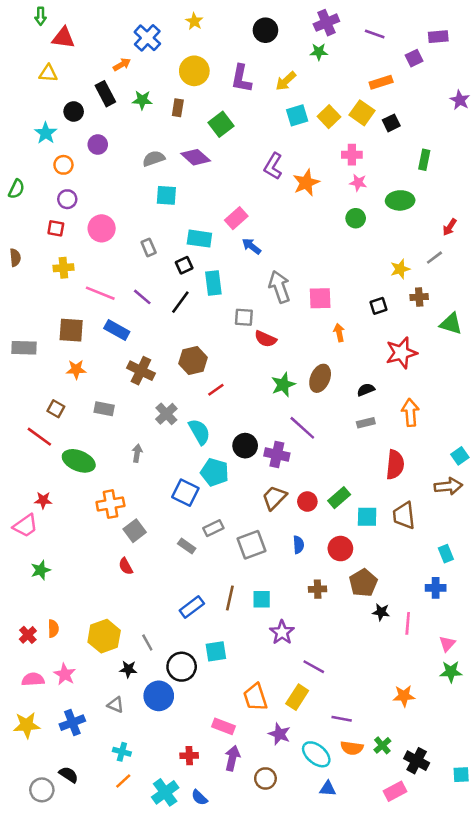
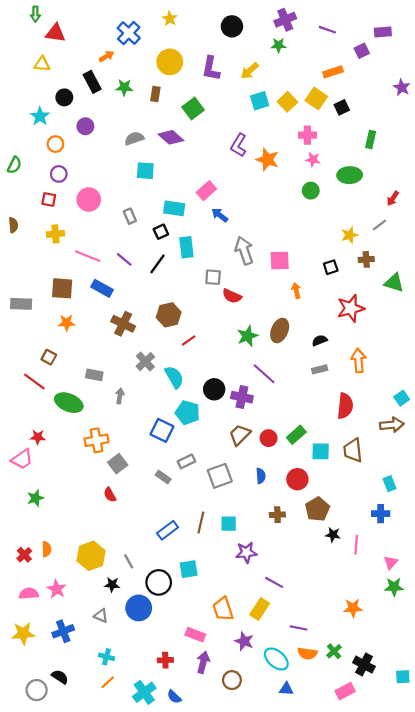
orange star: (306, 183) -> (267, 160), turned -30
gray rectangle: (104, 409) -> (94, 375), moved
purple star: (282, 632) -> (246, 552), turned 30

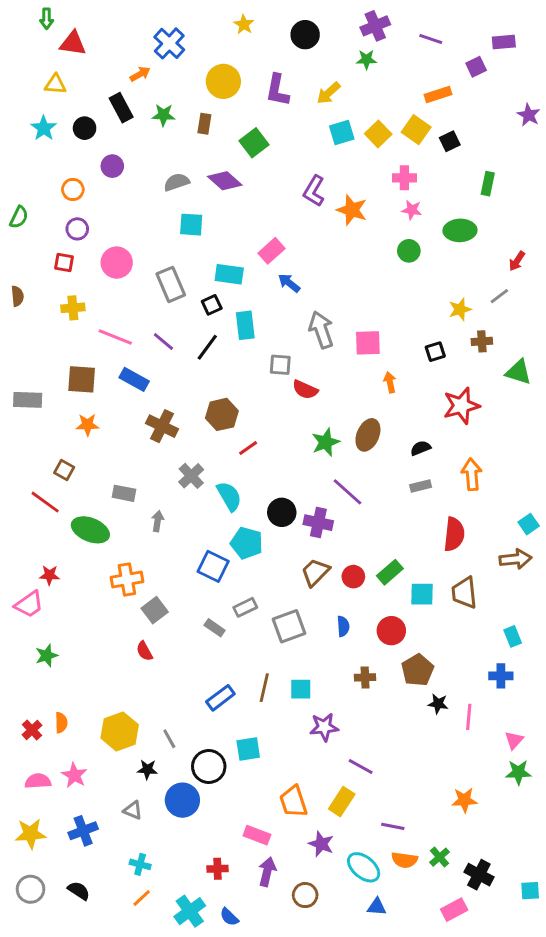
yellow star: (170, 19) -> (244, 24), moved
cyan star: (40, 116) -> (44, 128), moved
gray rectangle: (130, 216) -> (171, 284), size x1.6
gray circle: (37, 690) -> (31, 889), moved

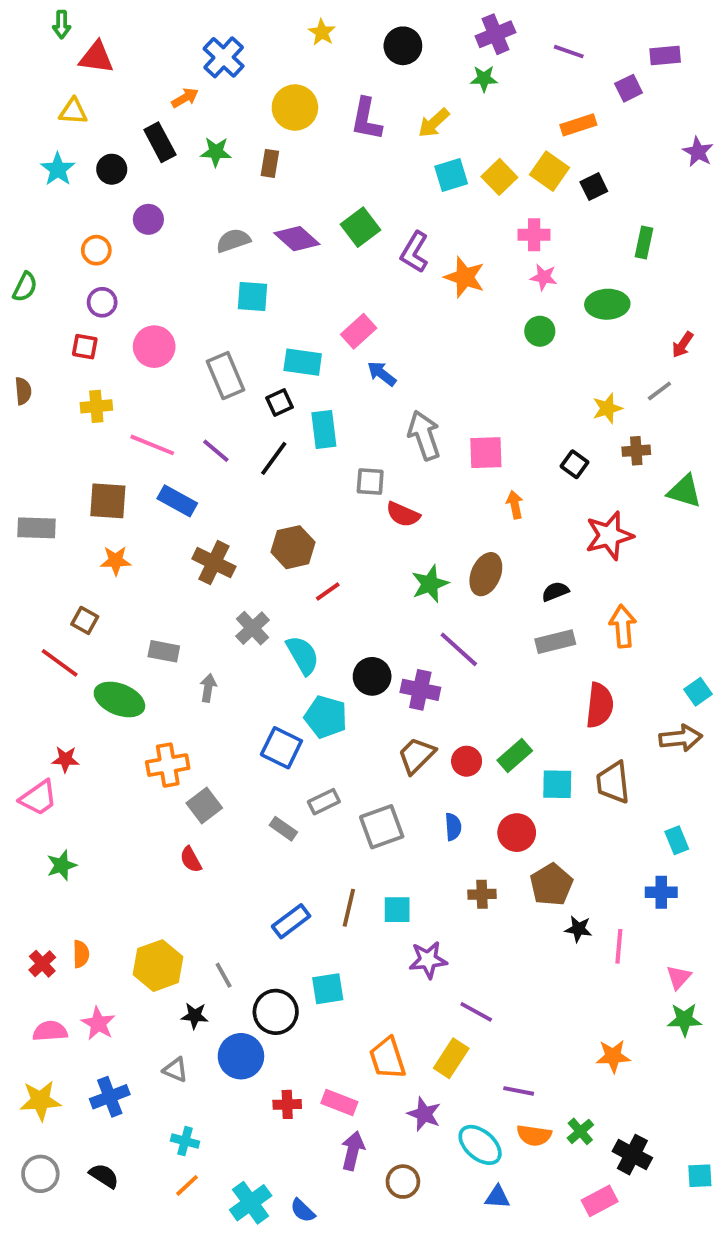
green square: (254, 143) -> (360, 227), moved
black square: (435, 352) -> (575, 464), turned -36
gray rectangle: (421, 486) -> (555, 642), size x1.4
red cross: (217, 869) -> (287, 1104), moved

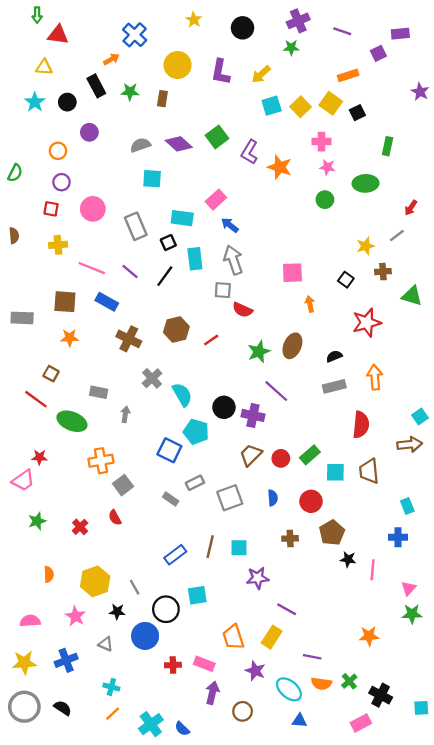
gray arrow: (424, 435) -> (233, 260), moved
red line: (328, 592) -> (211, 340), moved
red cross: (42, 964) -> (80, 527), moved
pink star: (98, 1023) -> (75, 616), moved
gray circle: (40, 1174) -> (24, 707), size x1.4

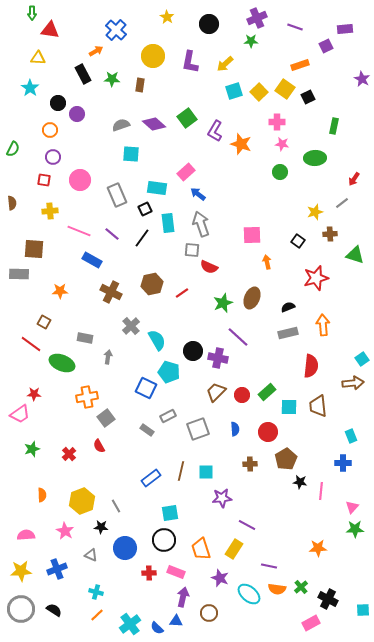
black circle: (67, 102) -> (58, 103), moved
brown square: (65, 302) -> (34, 249), moved
black circle: (166, 609) -> (164, 540), moved
blue triangle: (299, 721) -> (176, 621), moved

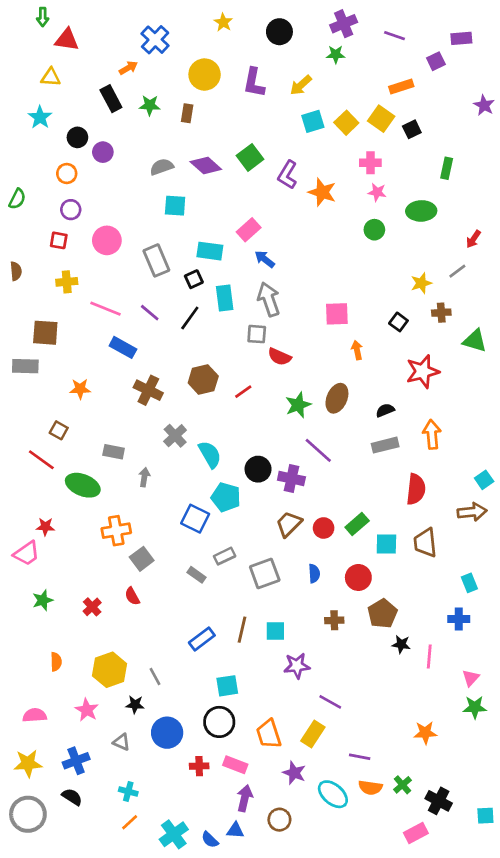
black semicircle: (54, 610) -> (72, 797), moved

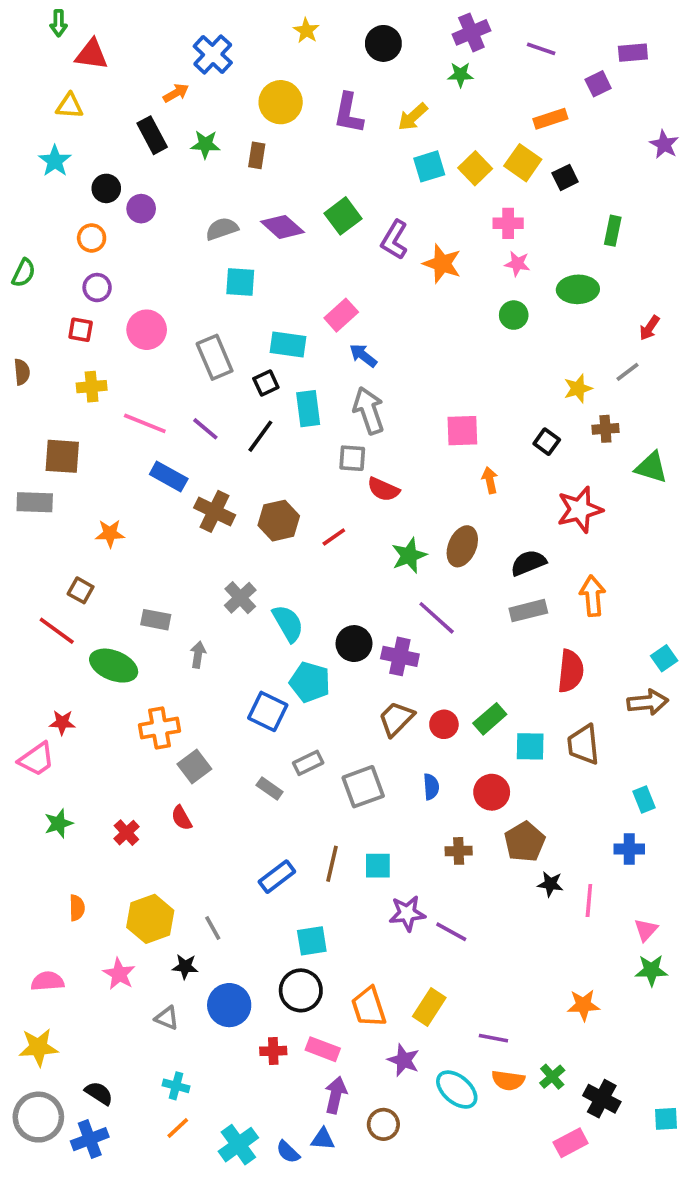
brown cross: (148, 390) -> (215, 511), moved
black semicircle: (385, 410) -> (528, 563), size x1.4
purple line: (330, 702) -> (451, 932), moved
blue cross: (76, 761) -> (90, 1139), moved

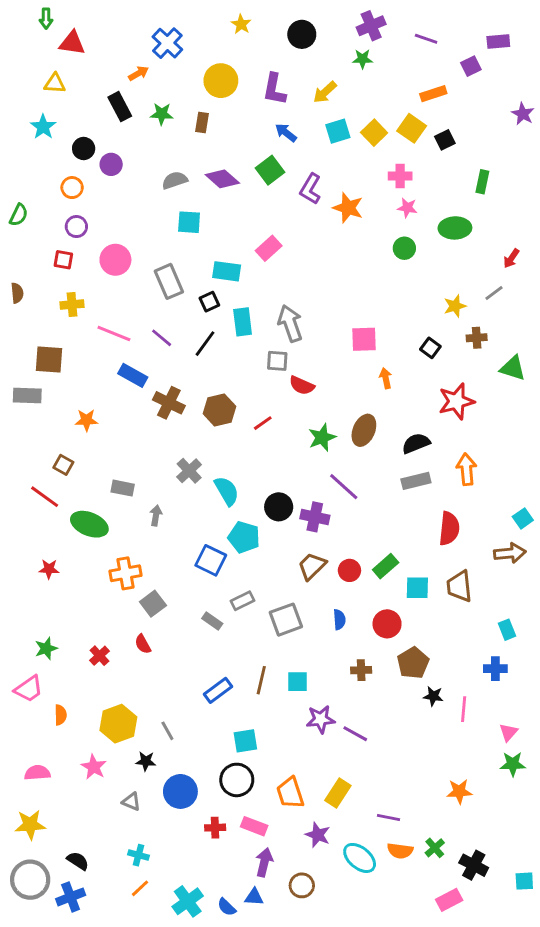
blue arrow: (363, 355) -> (286, 133), moved
pink trapezoid: (37, 759) -> (29, 689), moved

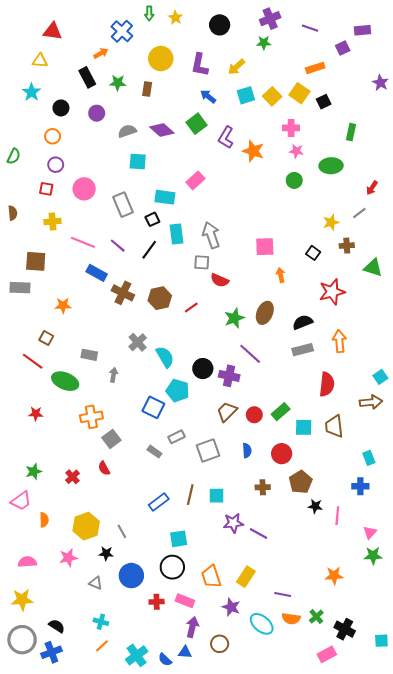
green arrow: (46, 18) -> (149, 13), moved
purple circle: (111, 164) -> (97, 113), moved
pink star: (94, 767) -> (68, 558), turned 30

